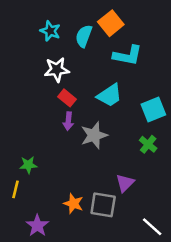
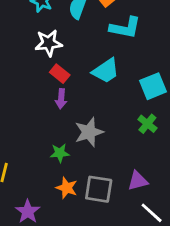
gray star: (94, 135) -> (89, 132), moved
green star: (28, 165) -> (60, 153), moved
purple triangle: (125, 183) -> (138, 181), moved, turned 30

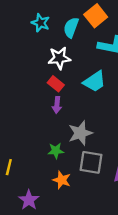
white star: (49, 43) -> (59, 58), moved
gray square: (99, 189) -> (91, 162), moved

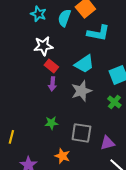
white star: (59, 58) -> (43, 46), moved
gray star: (80, 133) -> (81, 91), moved
orange star: (62, 180) -> (62, 156), moved

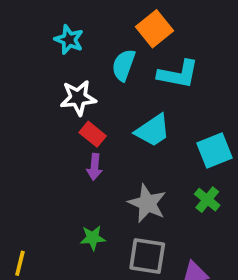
cyan semicircle: (64, 18) -> (124, 65), moved
gray star: (81, 91) -> (147, 203), moved, turned -30

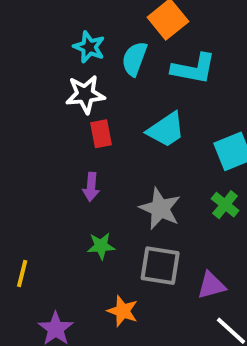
cyan star: (69, 40) -> (89, 47), moved
red rectangle: (93, 134) -> (101, 134), turned 40
purple arrow: (94, 167) -> (91, 187), moved

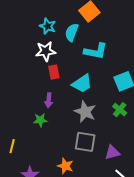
cyan L-shape: (194, 69) -> (96, 51), moved
cyan trapezoid: (166, 130) -> (82, 84), moved
green star: (101, 246) -> (40, 120), moved

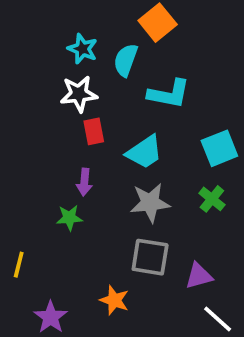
gray star: (85, 112) -> (150, 203), turned -30

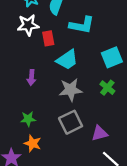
red rectangle: (94, 131) -> (48, 38), moved
green star: (69, 218) -> (28, 119), moved
gray square: (150, 257) -> (71, 122), turned -35
orange star: (114, 300) -> (33, 143), moved

